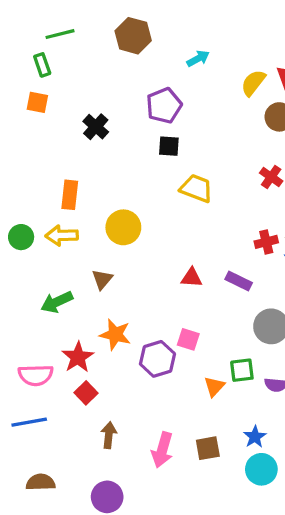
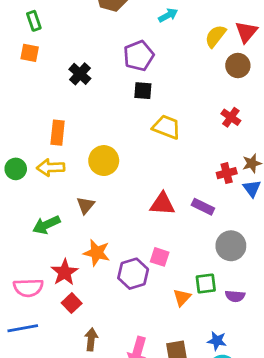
red triangle: (192, 278) -> (162, 204), size x1.4
blue star: (255, 437) -> (217, 341), turned -30

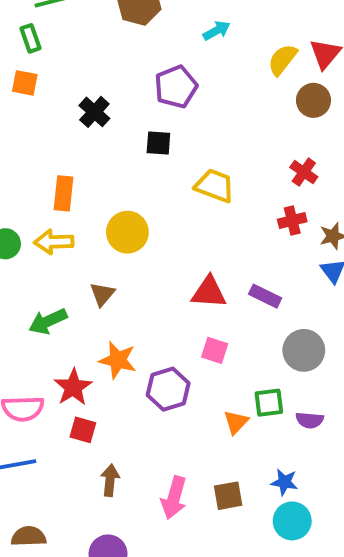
black square: (143, 91) -> (158, 143), moved
red cross: (227, 173) -> (292, 221), moved
pink square: (160, 257) -> (215, 350), moved
red square: (72, 303) -> (83, 430), turned -30

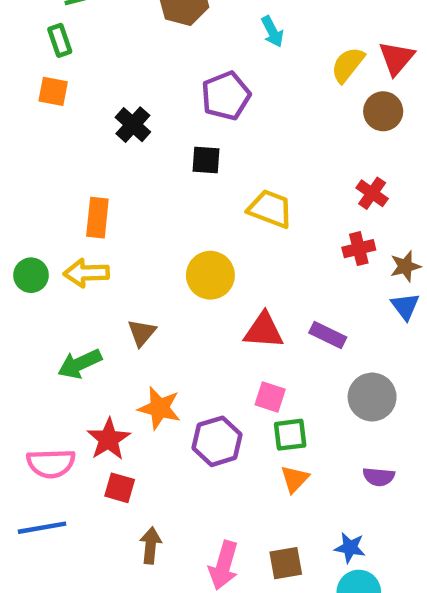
cyan arrow: (217, 31) -> (272, 32), turned 92
yellow circle: (127, 232) -> (210, 275), moved
green square: (269, 403) -> (290, 435), moved

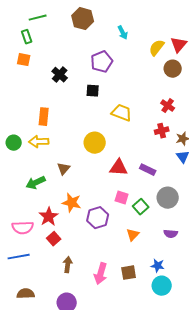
green square: (290, 435) -> (141, 207), moved, turned -35
red square: (120, 488) -> (54, 239), turned 32

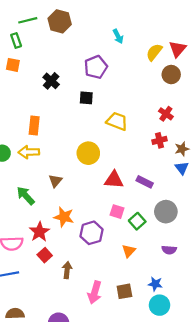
brown hexagon: (83, 19) -> (60, 21), moved
green arrow: (36, 183) -> (26, 196), turned 72
brown arrow: (68, 265) -> (67, 270), moved

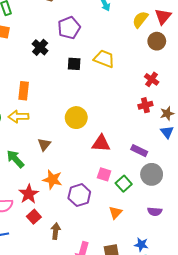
purple pentagon: (96, 67) -> (69, 28), moved
yellow trapezoid: (117, 121) -> (104, 59), moved
purple rectangle: (145, 182) -> (139, 151), moved

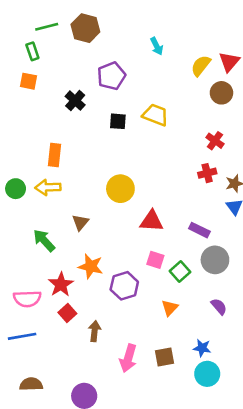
purple semicircle: (155, 212) -> (219, 306), turned -136

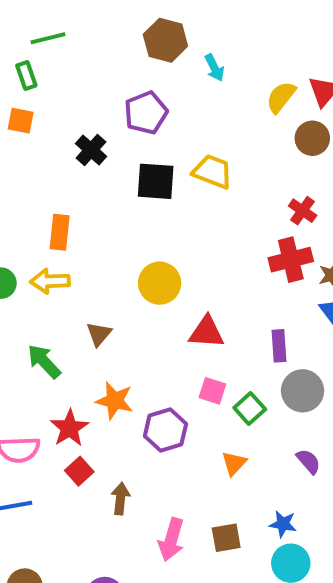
brown hexagon: (85, 28) -> (165, 40), moved
black square: (118, 121) -> (156, 181), size x1.5
red cross: (207, 173) -> (291, 260), size x1.5
purple rectangle: (199, 230) -> (279, 346), turned 60

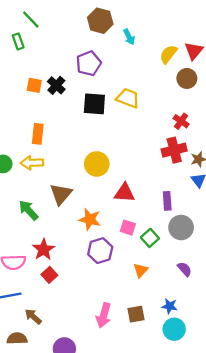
green line: (48, 38) -> (31, 20), turned 60
orange square: (21, 121) -> (34, 85), moved
brown triangle: (99, 334) -> (61, 194), size x1.5
orange star: (115, 401) -> (90, 219), moved
brown arrow: (120, 499) -> (33, 317), moved, turned -54

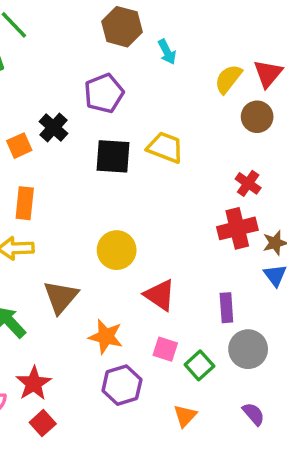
orange square: (34, 85) -> (19, 146), moved, turned -35
red triangle: (124, 193) -> (160, 295), turned 30

